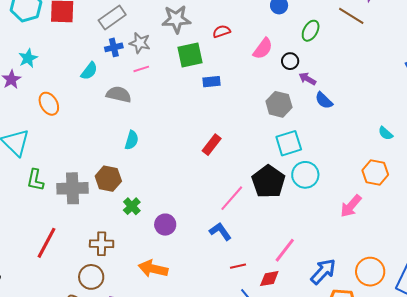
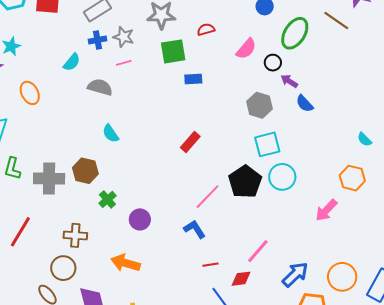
green ellipse: (311, 31) -> (295, 33), size x1.5
cyan semicircle: (132, 140) -> (111, 134), turned 126

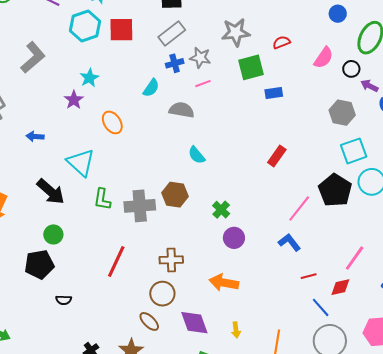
green cross: (107, 199) -> (221, 210), moved

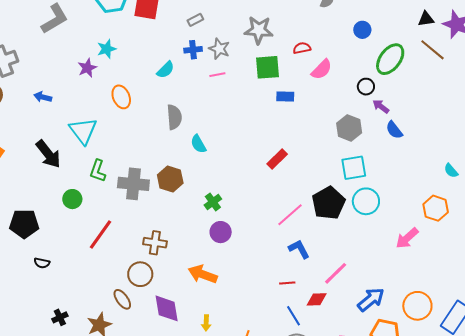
gray rectangle: (172, 33) -> (195, 20), size x0.6
pink semicircle: (324, 58) -> (322, 69), moved
gray semicircle: (182, 110) -> (174, 117), moved, turned 65
green circle: (53, 234) -> (72, 199), moved
blue L-shape: (289, 242) -> (299, 249), moved

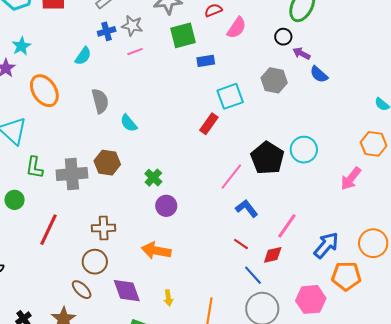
orange ellipse: (121, 97) -> (44, 91), size x1.4
cyan square: (354, 168) -> (230, 96), moved
red line: (287, 283) -> (241, 244), turned 49

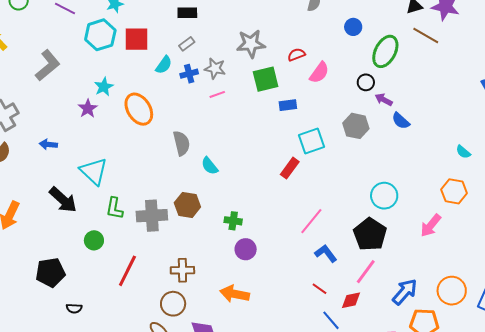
cyan semicircle: (83, 56) -> (164, 65), moved
orange ellipse: (44, 91) -> (139, 109), moved
black pentagon: (267, 158) -> (370, 234), moved
green cross: (153, 178) -> (233, 221), turned -36

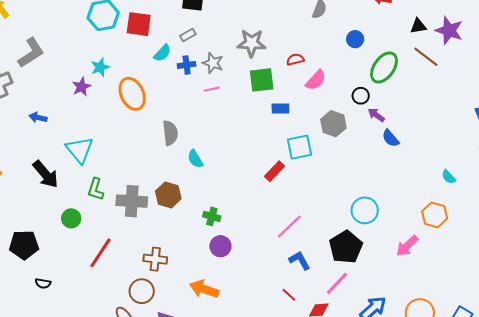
gray L-shape: (48, 65) -> (31, 53), moved
gray hexagon: (356, 126) -> (333, 124), moved

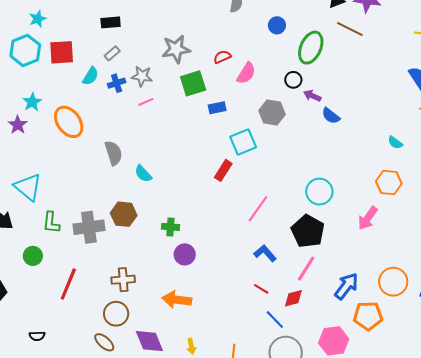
pink line: (289, 227) -> (258, 209), moved
black semicircle: (43, 283) -> (37, 336), moved

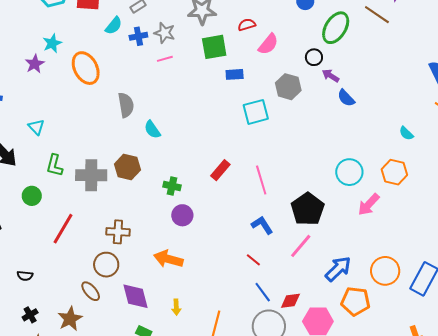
red rectangle: (223, 170) -> (220, 170), moved
cyan triangle: (28, 187) -> (36, 127), size x0.6
cyan circle: (319, 192) -> (349, 172), moved
pink line: (258, 209) -> (261, 180), turned -60
red diamond: (293, 298) -> (290, 301), moved

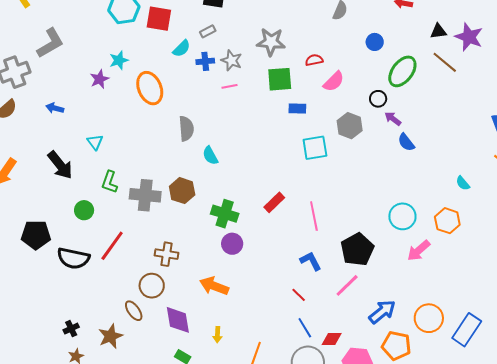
green cross: (172, 186) -> (225, 214), size x1.5
black semicircle: (25, 276) -> (73, 258), moved, size x2.0

